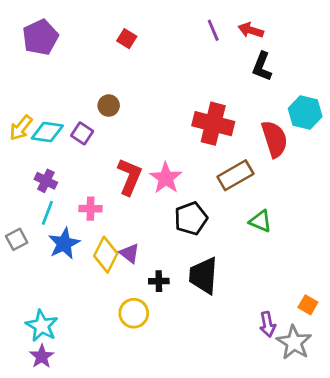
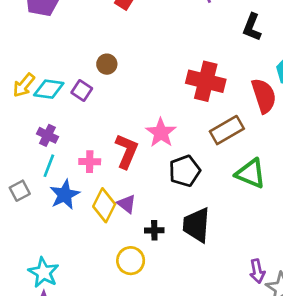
red L-shape: (130, 177) -> (127, 151), moved
green triangle: (261, 221) -> (251, 174), size x1.4

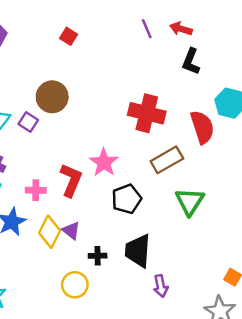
brown circle: (107, 64) -> (52, 97), size x1.6
green triangle: (251, 174) -> (190, 202), turned 40
purple arrow: (257, 271) -> (161, 286), moved

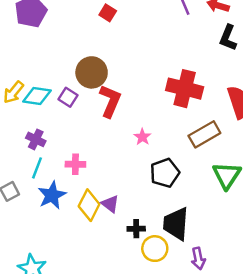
pink star: (104, 162) -> (142, 137), size x0.6
red L-shape: (71, 180) -> (110, 101), moved
yellow circle: (75, 285) -> (155, 249), moved

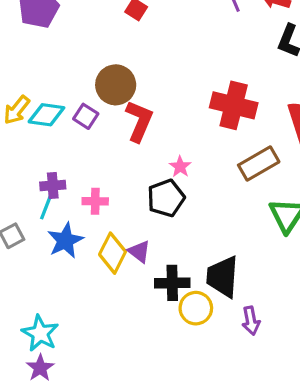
purple cross: (36, 139) -> (53, 185), moved, turned -30
black pentagon: (165, 173) -> (166, 198), moved
black cross: (136, 229) -> (172, 283), size x1.5

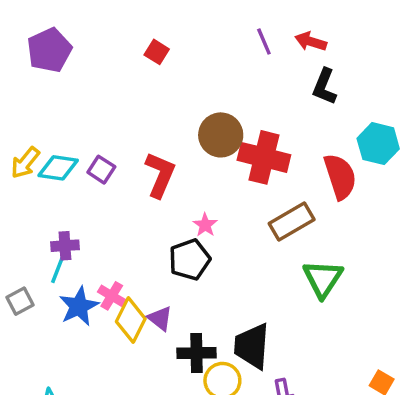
brown circle: (116, 85) -> (221, 135), moved
pink cross: (95, 201) -> (112, 296), moved, turned 30

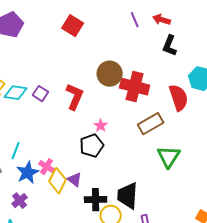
red square: (157, 52) -> (73, 26), size x1.5
purple cross: (65, 246) -> (20, 201), moved, turned -35

